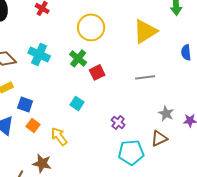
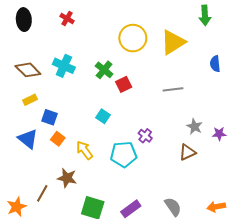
yellow circle: (91, 27) -> (133, 38), moved
cyan pentagon: (131, 152) -> (124, 154), moved

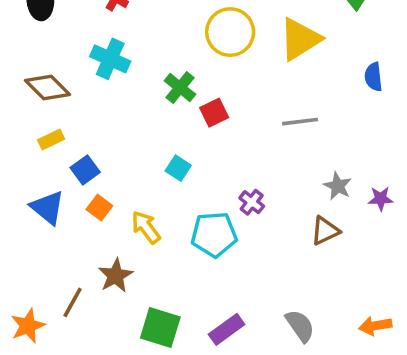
cyan cross: (64, 66) -> (110, 59), moved
blue square: (50, 117) -> (85, 170), turned 35
brown star: (67, 178) -> (116, 276), turned 30

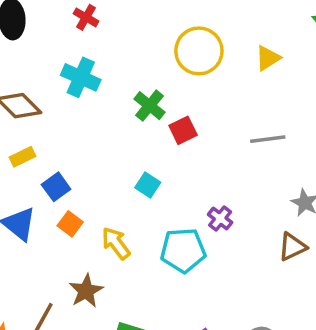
yellow triangle: (300, 39) -> (268, 58), size x0.6

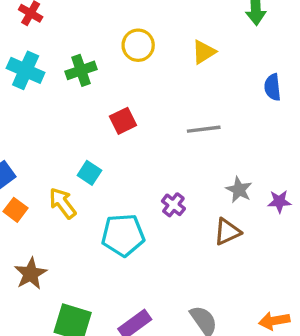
yellow circle: (199, 51) -> (138, 45), size x0.7
green cross: (150, 106) -> (81, 70), moved, turned 32
purple cross: (220, 219) -> (173, 205), moved
yellow arrow: (116, 243) -> (63, 203), moved

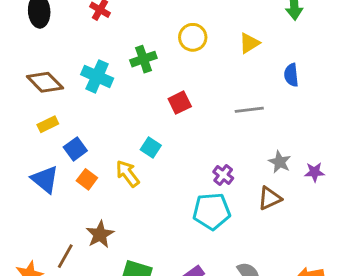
cyan cross: (26, 70) -> (97, 76), moved
blue semicircle: (273, 87) -> (291, 75), moved
cyan pentagon: (123, 235) -> (212, 211), moved

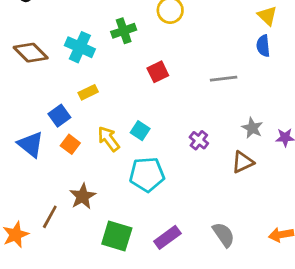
yellow triangle: (249, 43) -> (267, 16), moved, turned -45
yellow rectangle: (48, 124) -> (88, 92), moved
cyan square: (151, 147) -> (140, 131), moved
cyan pentagon: (212, 211) -> (147, 174), moved

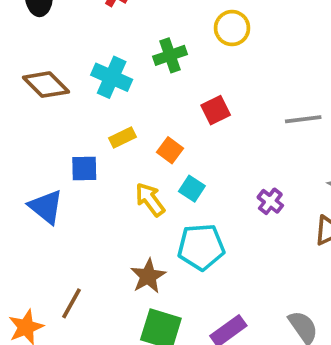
blue square: (59, 116) -> (84, 168), turned 35
orange square: (70, 144) -> (170, 150), moved
brown star: (83, 196) -> (148, 276), moved

